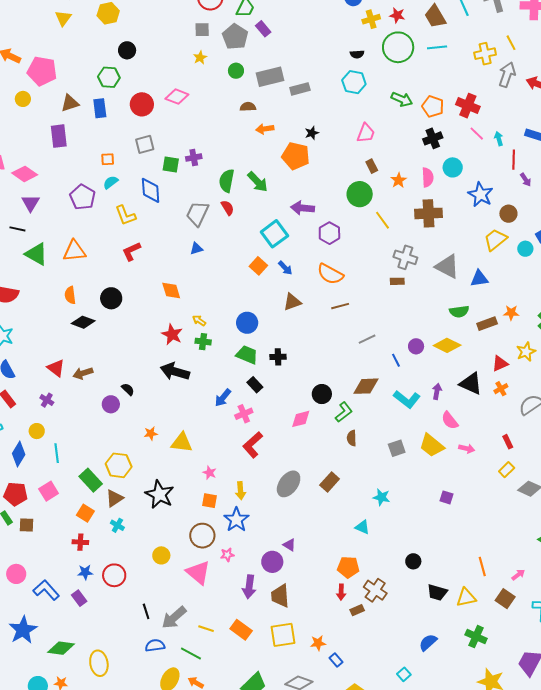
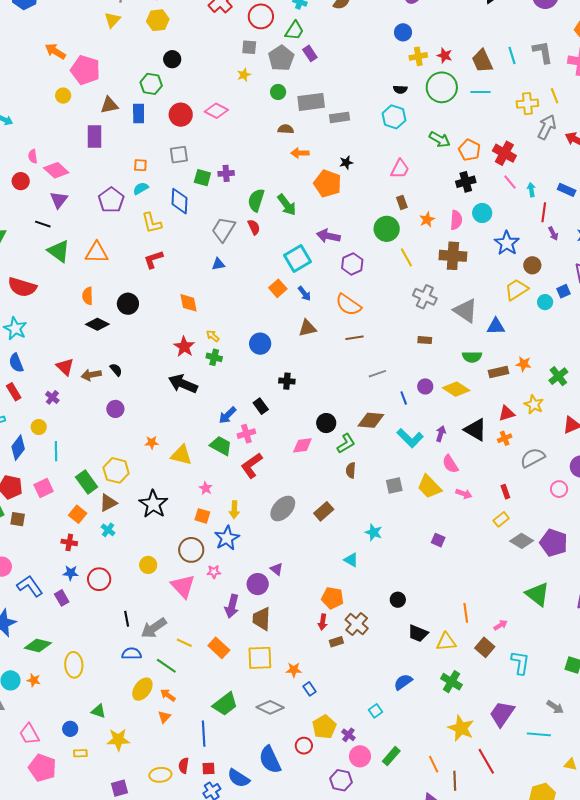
brown rectangle: (397, 281) -> (425, 340), moved
yellow star: (526, 352) -> (534, 404), turned -30
green trapezoid: (247, 355) -> (221, 446), moved
black semicircle: (128, 389) -> (116, 370), moved

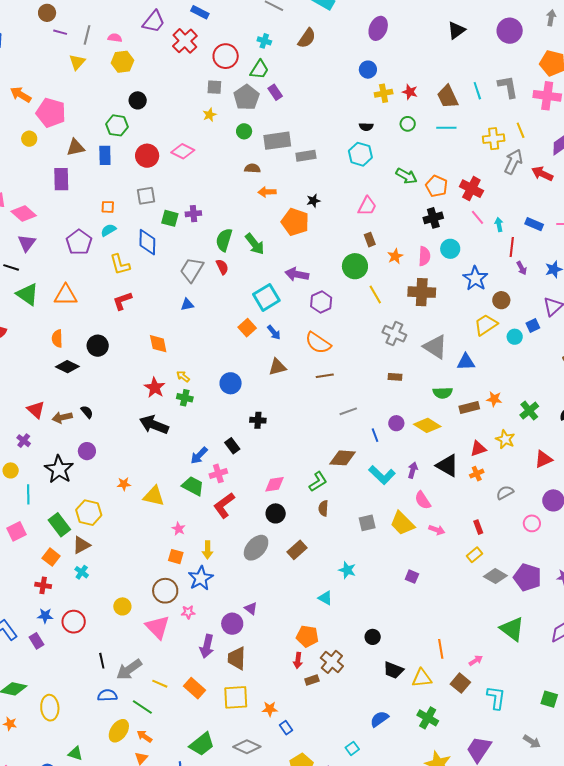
green circle: (442, 87) -> (408, 124), size x0.5
black circle: (326, 423) -> (276, 513), moved
gray semicircle: (533, 458) -> (505, 493), size x0.7
black star: (153, 504) -> (59, 469), moved

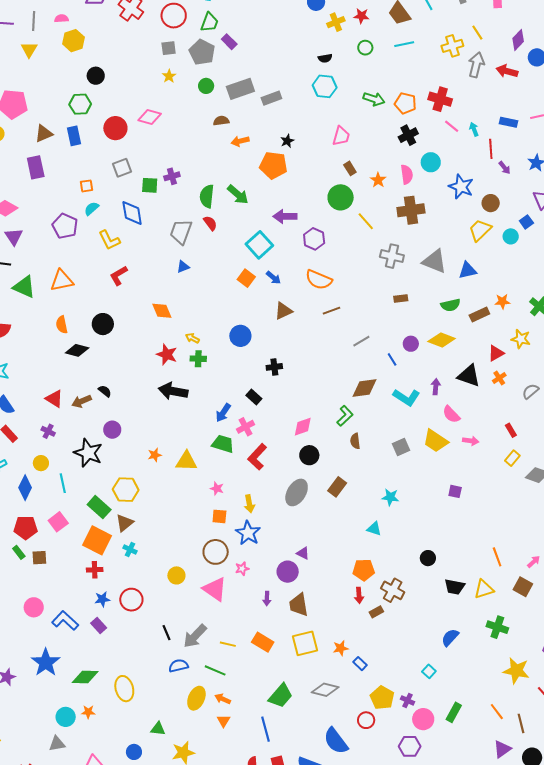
orange square: (51, 557) -> (97, 540), size x1.6
purple arrow: (207, 646) -> (267, 599), size x0.6

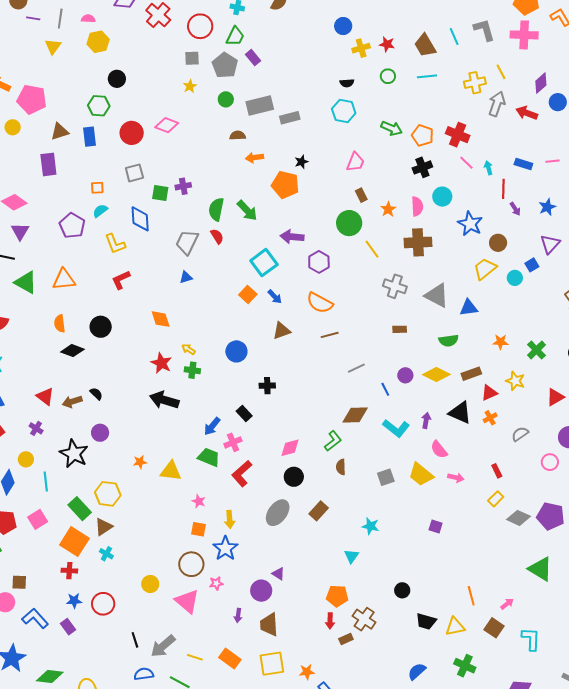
brown rectangle: (479, 315) -> (471, 374), moved
cyan triangle: (374, 529) -> (351, 556), turned 42
brown square: (39, 558) -> (19, 582), moved

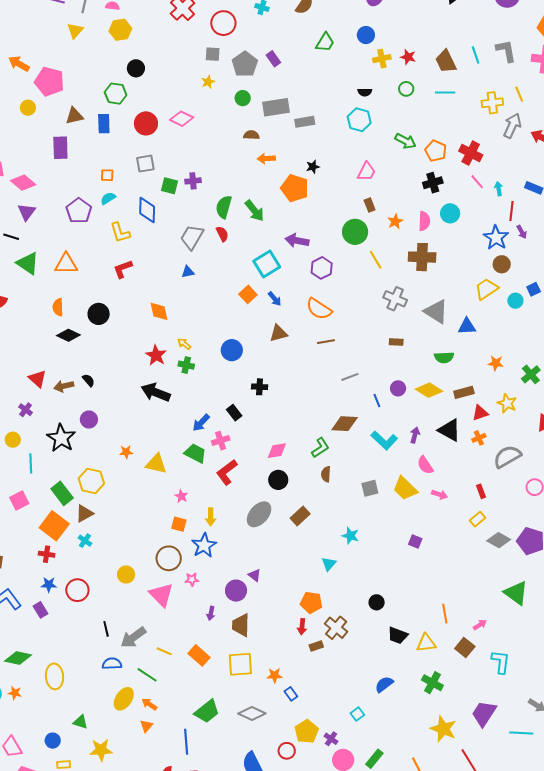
green trapezoid: (235, 36) -> (325, 42), moved
blue star: (470, 224) -> (496, 238), moved
gray semicircle: (520, 434) -> (507, 457), size x1.6

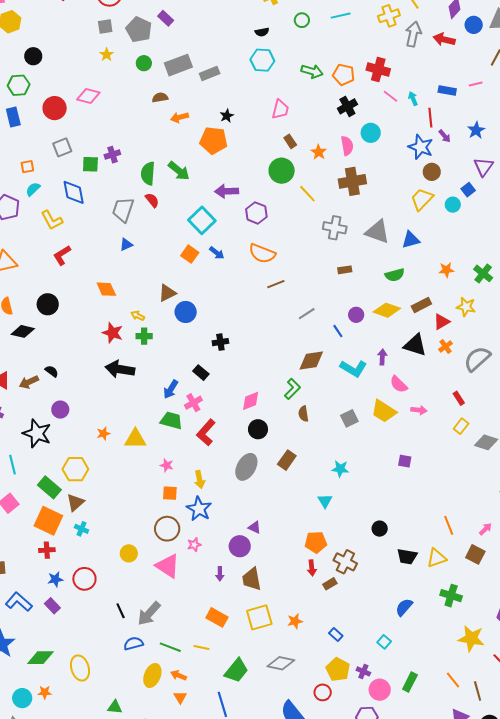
brown triangle: (279, 333) -> (167, 293), moved
yellow line: (164, 651) -> (201, 647), moved
blue rectangle: (291, 694) -> (336, 634), moved

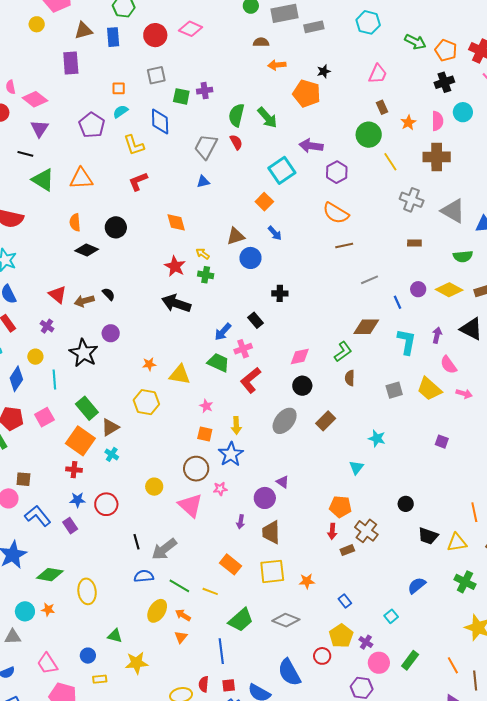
blue arrow: (217, 253) -> (275, 233), moved
cyan L-shape: (353, 369) -> (407, 342), turned -120
yellow hexagon: (75, 469) -> (146, 402), moved

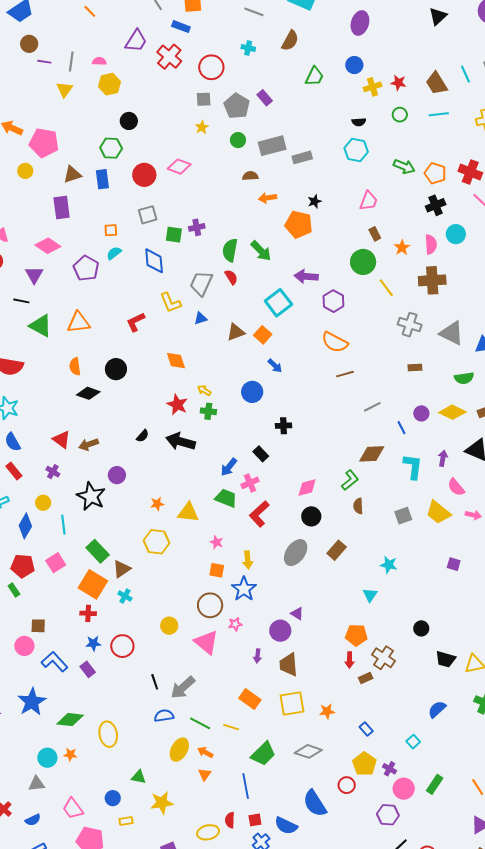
pink diamond: (35, 99) -> (48, 246), moved
yellow L-shape: (134, 145) -> (170, 303), moved
brown triangle: (236, 236) -> (236, 332), moved
black semicircle: (109, 294) -> (143, 436), moved, turned 88

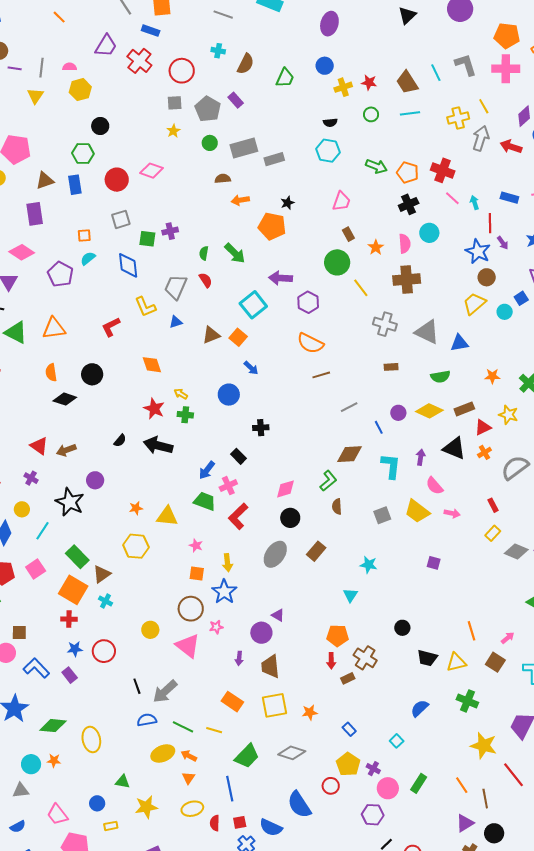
brown semicircle: (290, 41) -> (246, 64), moved
green semicircle: (230, 250) -> (204, 253), size x0.6
cyan line: (63, 525) -> (43, 531), turned 42
yellow ellipse: (179, 750) -> (163, 753), turned 40
yellow ellipse: (208, 832) -> (192, 809), moved

